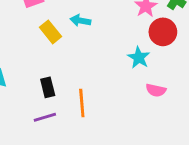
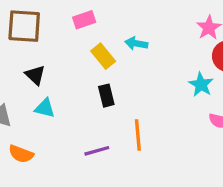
black rectangle: (48, 87) -> (106, 96), moved

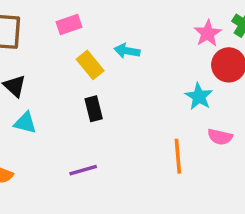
orange line: (138, 135) -> (178, 156), moved

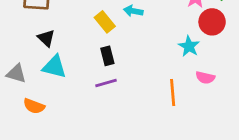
cyan triangle: (25, 123) -> (54, 67), size x1.4
purple line: (83, 170) -> (106, 83), moved

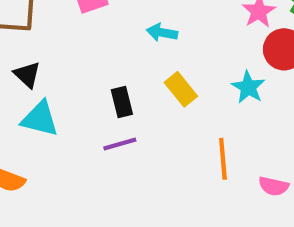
yellow rectangle: (105, 22) -> (181, 89), moved
pink semicircle: (205, 78) -> (274, 186), moved

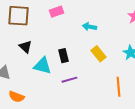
black rectangle: (122, 102) -> (63, 56), moved
cyan triangle: (40, 119) -> (42, 66), moved

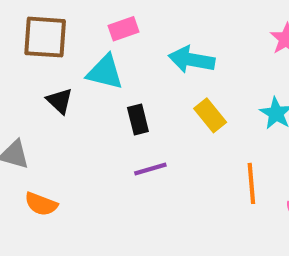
cyan arrow: (89, 27) -> (192, 60), size x1.5
cyan triangle: (42, 66) -> (105, 72), moved

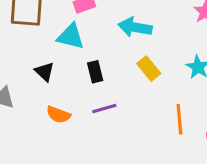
black triangle: (60, 101) -> (45, 72), moved
orange semicircle: (41, 204) -> (58, 115), moved

